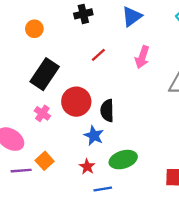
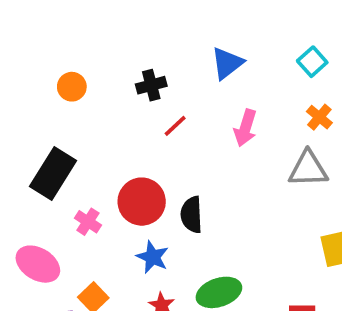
black cross: (83, 14) -> (151, 85), moved
black rectangle: (45, 74) -> (53, 174), moved
blue star: (94, 136) -> (153, 257), moved

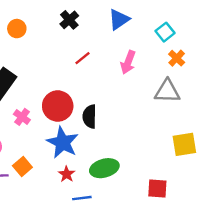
cyan square: (312, 62) -> (165, 32), moved
black cross: (151, 85) -> (69, 20), moved, turned -30
blue star: (153, 257) -> (63, 143), size x1.5

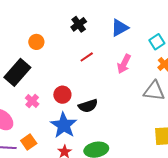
orange circle: (17, 29) -> (36, 42), moved
red circle: (58, 106) -> (62, 95), size x0.7
black semicircle: (90, 117) -> (88, 106), turned -114

